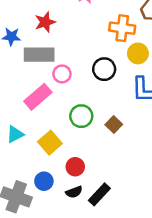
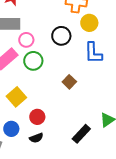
green circle: (81, 116) -> (33, 61), moved
black rectangle: (99, 194) -> (81, 134), moved

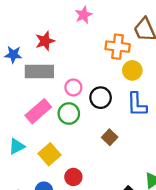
black circle: (61, 36) -> (101, 98), moved
pink circle: (26, 40) -> (73, 87), moved

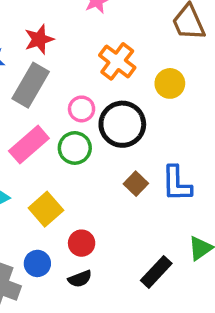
orange cross: (118, 47) -> (117, 61), moved, turned 30
gray rectangle: (39, 72) -> (31, 85), turned -60
black circle: (101, 98) -> (122, 124), size x1.4
blue L-shape: (137, 104) -> (177, 184), moved

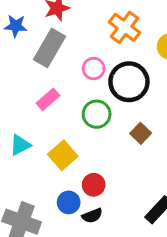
pink rectangle: (29, 145) -> (48, 99), size x0.7
green circle: (75, 148) -> (97, 114), moved
blue circle: (37, 263) -> (69, 202), moved

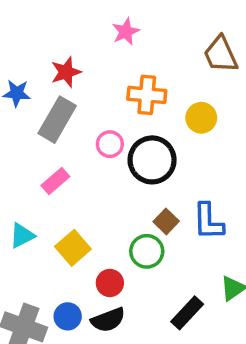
orange cross: (125, 27) -> (147, 95), turned -32
green circle: (97, 114) -> (147, 251), moved
blue circle: (69, 202) -> (68, 316), moved
black semicircle: (92, 216) -> (108, 320), size x1.4

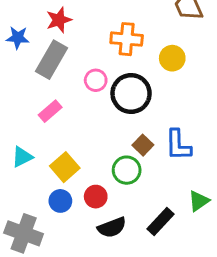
blue circle: (68, 316) -> (60, 201), moved
black semicircle: (108, 320) -> (112, 227), moved

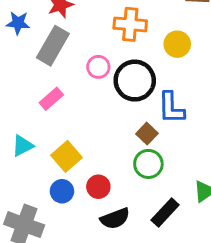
blue L-shape: (178, 145) -> (171, 108), moved
green circle: (127, 170) -> (148, 164), moved

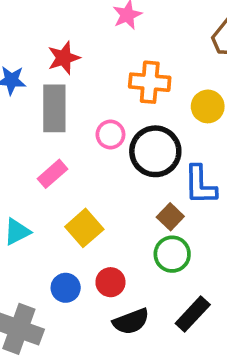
gray rectangle: (53, 46) -> (54, 108), turned -30
yellow square: (67, 156) -> (84, 228), moved

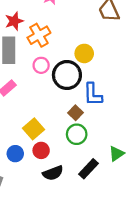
orange cross: (150, 82) -> (39, 35), moved, turned -35
yellow circle: (208, 106) -> (84, 53), moved
yellow square: (84, 228) -> (34, 129), moved

